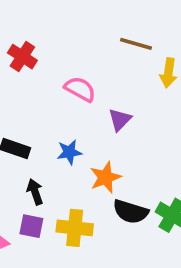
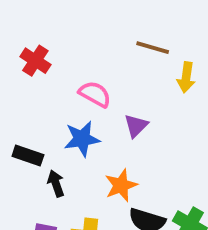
blue star: (69, 152) -> (82, 139), moved, size x1.4
black arrow: (35, 192) -> (56, 183), moved

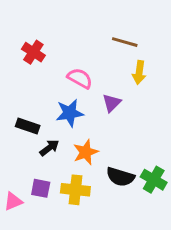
yellow arrow: (186, 77) -> (139, 72), moved
black arrow: (56, 183) -> (49, 148), turned 72
orange star: (121, 185) -> (86, 152), moved

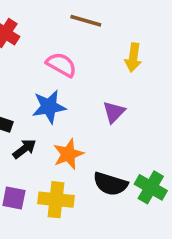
brown line: (125, 42) -> (86, 21), moved
purple triangle: (112, 103) -> (114, 112), moved

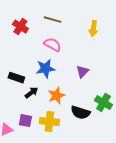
brown line: (86, 21) -> (52, 20), moved
yellow arrow: (133, 58) -> (93, 29), moved
green cross: (151, 187) -> (103, 103), moved

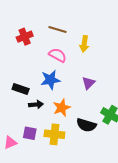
red cross: (20, 27) -> (25, 37), turned 35
yellow arrow: (93, 29) -> (84, 44), moved
black arrow: (31, 93) -> (36, 105), turned 32

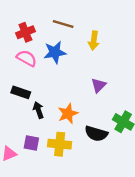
pink semicircle: (58, 55) -> (27, 58), moved
blue star: (50, 80) -> (55, 52), moved
black arrow: (36, 105) -> (38, 110), turned -104

